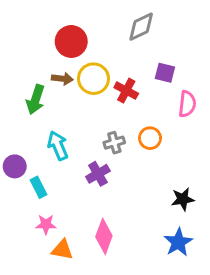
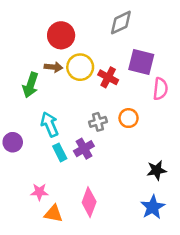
purple square: (165, 73) -> (141, 62), size x1.5
cyan rectangle: (38, 187) -> (60, 152), moved

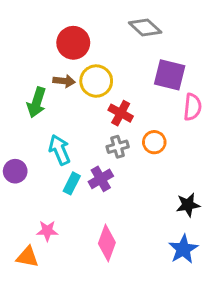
gray diamond: (121, 23) -> (145, 28), turned 68
red cross: (108, 77) -> (121, 113), moved
cyan rectangle: (60, 152) -> (72, 183), turned 54
orange triangle: (53, 214) -> (27, 257), moved

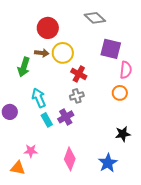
orange circle: (154, 142) -> (120, 93), moved
cyan rectangle: (72, 183) -> (47, 120), turned -56
blue star: (183, 249) -> (108, 163), moved

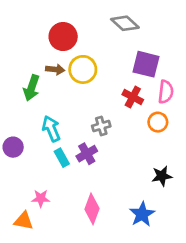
red cross: (79, 74) -> (133, 97), moved

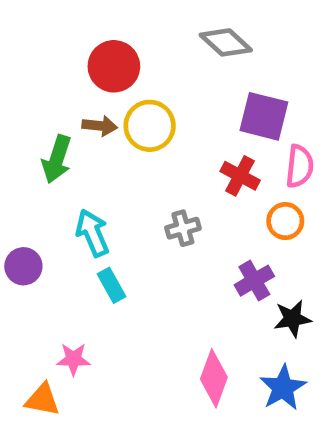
purple cross: (87, 154) -> (254, 281), moved
pink diamond: (92, 209) -> (214, 378), moved
blue star: (142, 214) -> (283, 388), moved

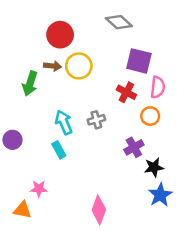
cyan arrow: (92, 233) -> (64, 122), moved
pink diamond: (214, 378) -> (99, 210), moved
blue star: (283, 388) -> (160, 195), moved

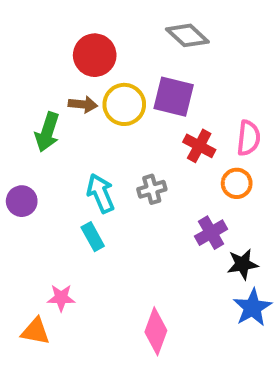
purple square: (139, 61) -> (174, 97), moved
purple circle: (12, 140) -> (22, 201), moved

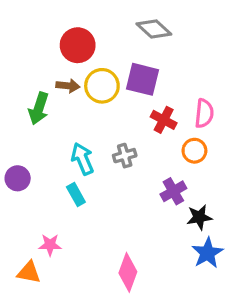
purple circle: (22, 201) -> (18, 178), moved

